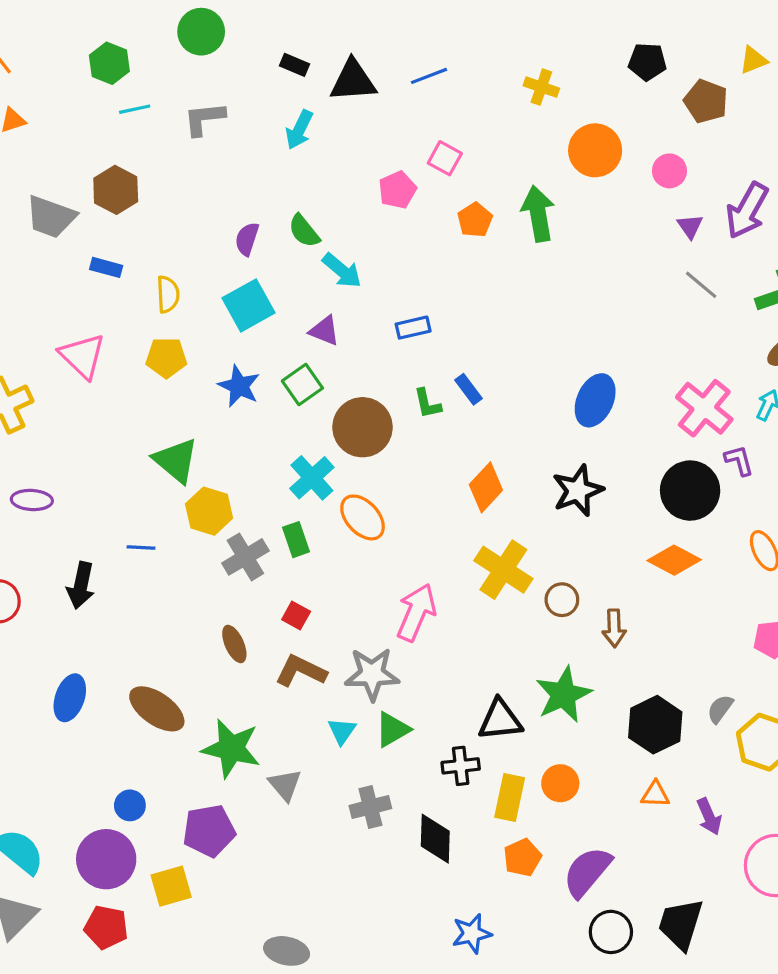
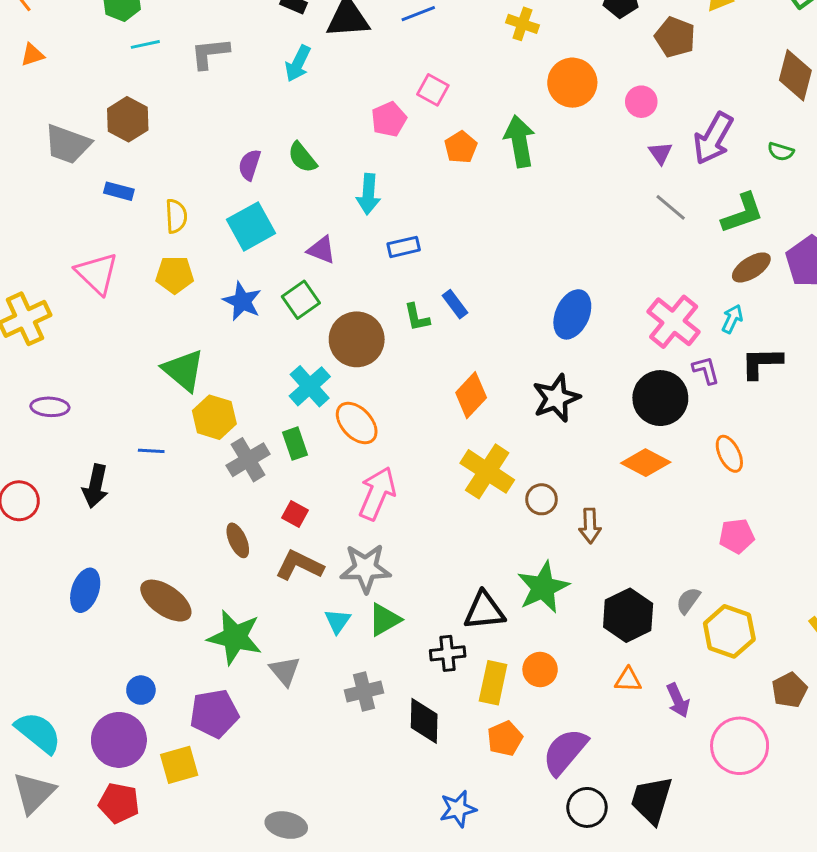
cyan arrow: (342, 271) -> (368, 194), moved, turned 54
pink arrow: (416, 612) -> (377, 493), moved

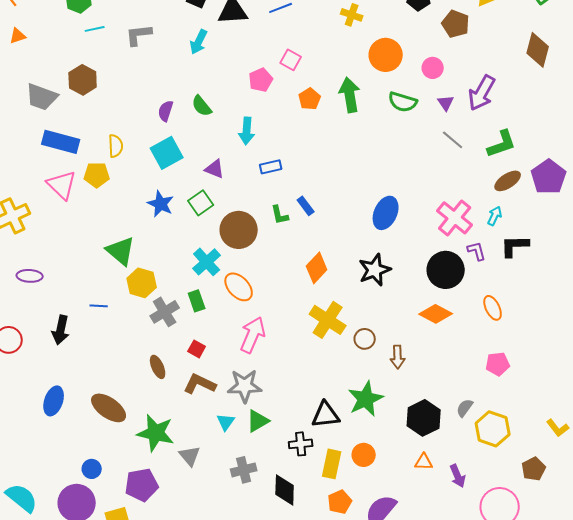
green semicircle: (781, 152) -> (403, 102), moved, size x1.6
blue rectangle: (119, 191) -> (61, 142), moved, size x1.8
yellow pentagon: (175, 275) -> (97, 175), moved

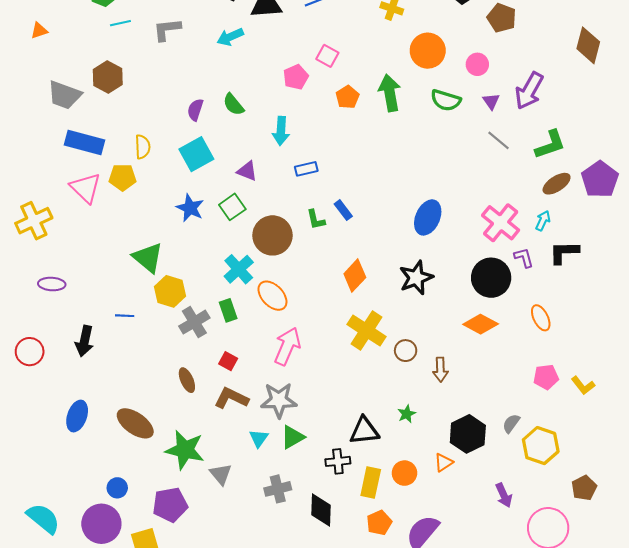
cyan arrow: (199, 42) -> (230, 37), turned 40
green star: (366, 399) -> (407, 414), size x0.5
yellow L-shape: (558, 428) -> (583, 385), moved
orange triangle: (424, 462) -> (444, 462), moved, turned -36

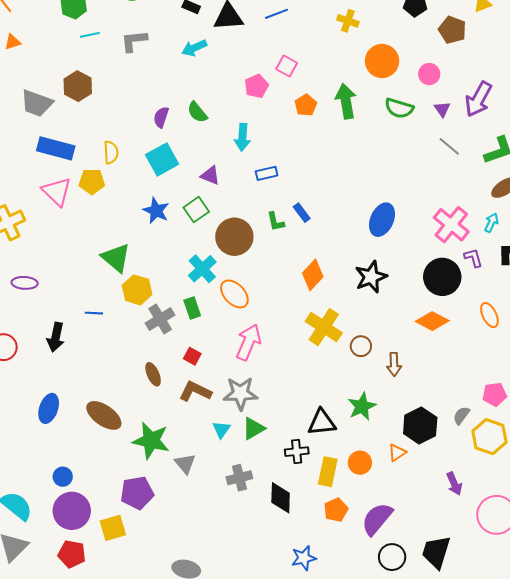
pink pentagon: (546, 377) -> (494, 394), moved
green star: (407, 414) -> (362, 406), size x1.6
blue circle: (117, 488) -> (63, 477), moved

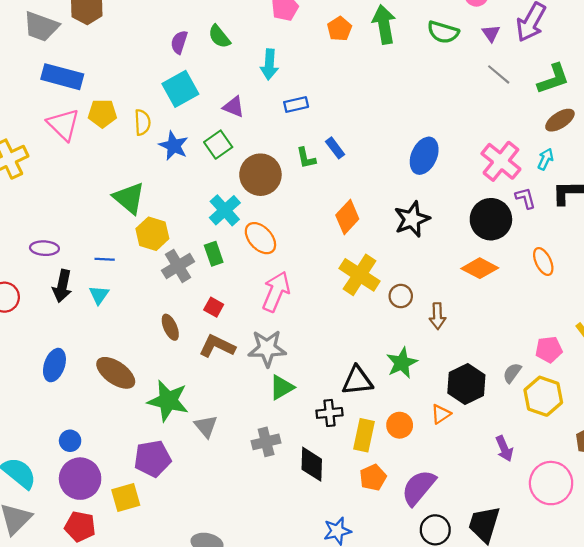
yellow semicircle: (111, 152) -> (142, 122), moved
purple ellipse: (25, 283) -> (44, 248), moved
cyan triangle: (221, 430) -> (99, 295), moved

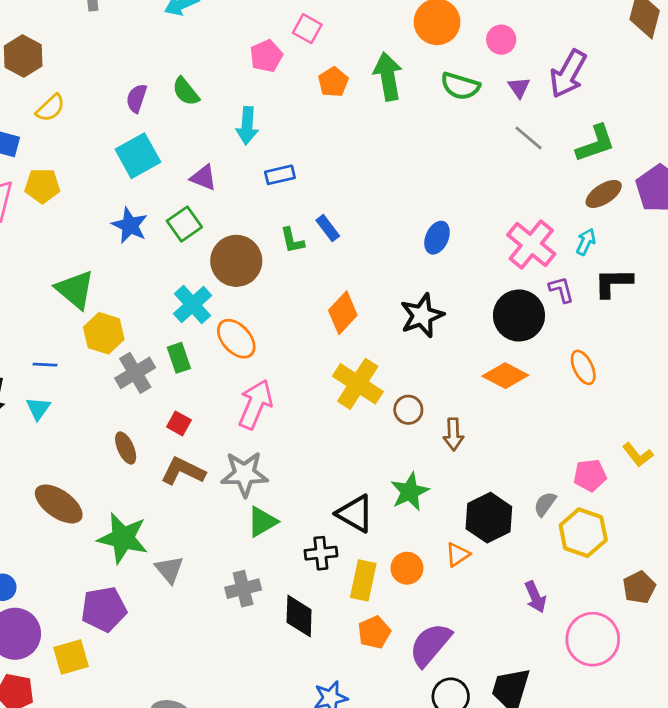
yellow semicircle: (142, 122) -> (51, 108), moved, turned 50
blue ellipse: (424, 156) -> (437, 238), size x0.7
black triangle: (357, 381) -> (355, 514), turned 36

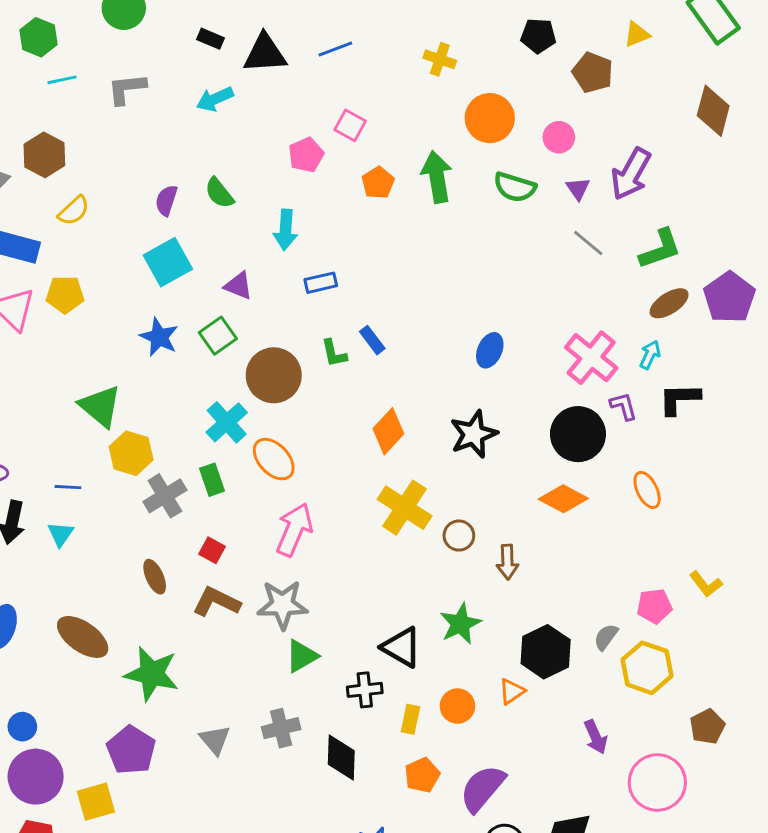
gray triangle: (169, 570) -> (215, 740), moved
yellow rectangle: (363, 580) -> (410, 719), size x0.7
purple pentagon: (104, 609) -> (131, 750), turned -30

